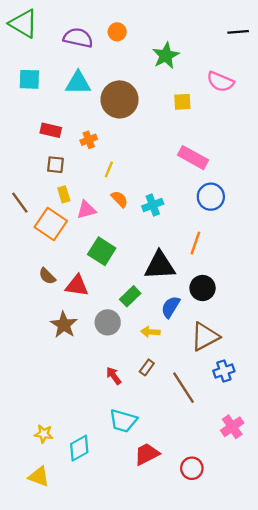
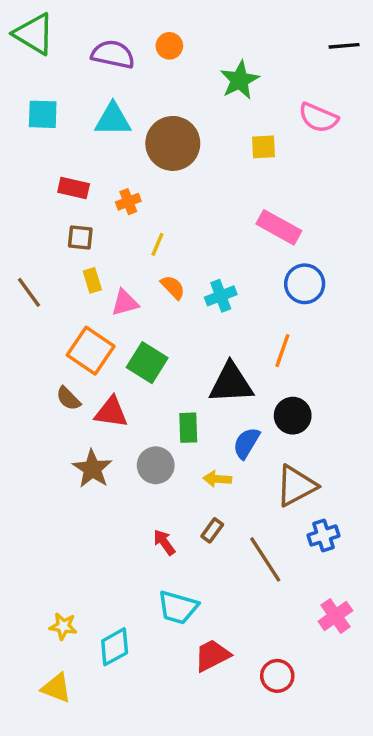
orange square: (51, 224) -> (91, 351), moved
green rectangle: (130, 296) -> (188, 428), turned -48

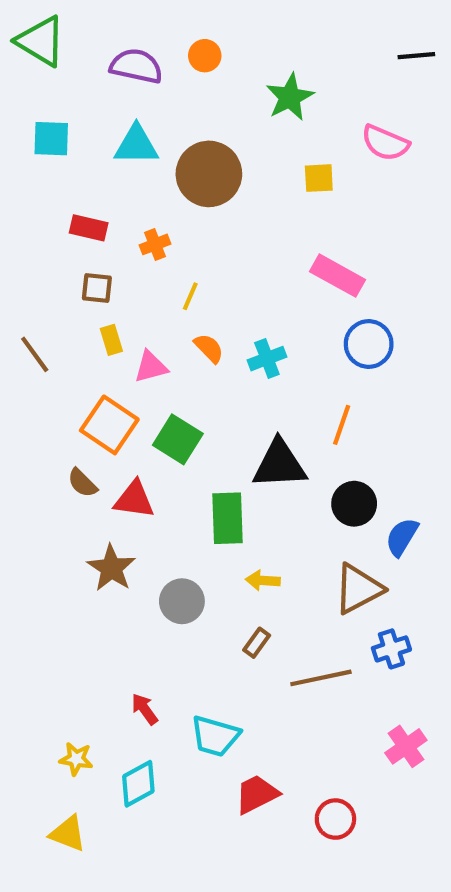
green rectangle: (188, 428) -> (228, 518), size x1.4
blue semicircle: (246, 443) -> (402, 537), moved
gray circle: (156, 465) -> (182, 601), moved
red arrow: (164, 542) -> (145, 709), moved
brown line: (265, 559) -> (321, 678), turned -69

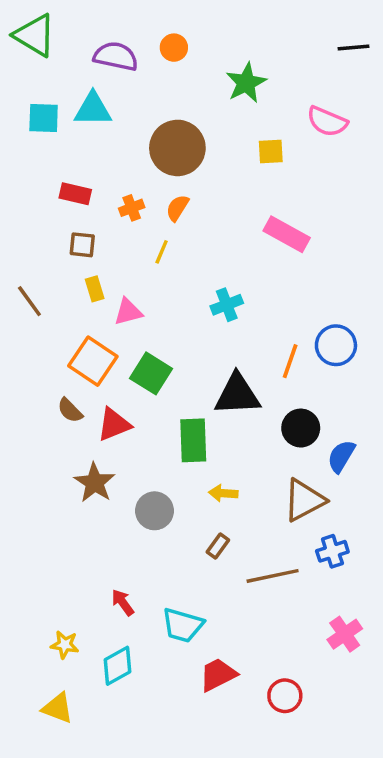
cyan triangle: (136, 145) -> (93, 109), moved
blue circle: (369, 344) -> (336, 345), moved
orange semicircle: (209, 348) -> (177, 208), moved, turned -104
red triangle: (134, 500) -> (114, 424), turned -30

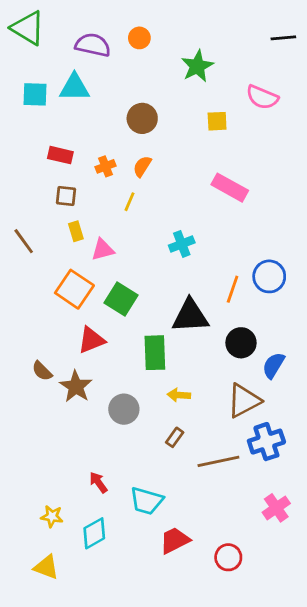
brown circle: (177, 148) -> (142, 118), size x0.7
brown semicircle: (70, 410) -> (42, 371), moved
blue cross: (332, 551) -> (266, 442), size x1.4

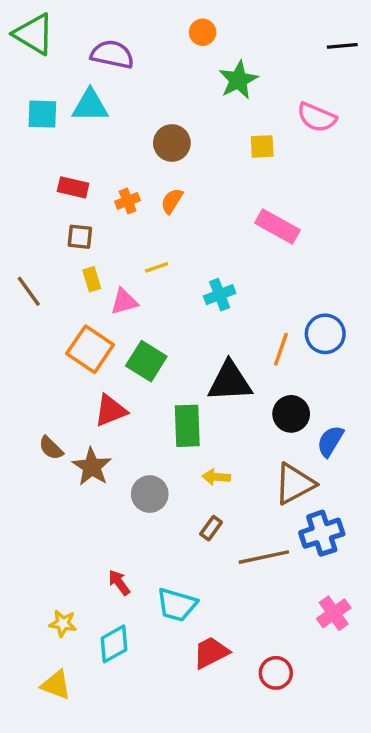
orange circle: (139, 38) -> (203, 32), moved
yellow line: (130, 202) -> (157, 267), moved, turned 48

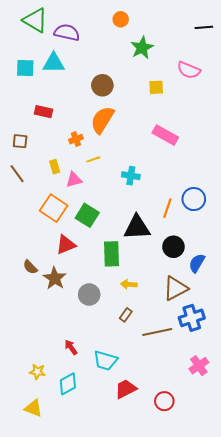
green triangle: (34, 34) -> (35, 20), moved
orange cross: (128, 201) -> (76, 139), moved
orange semicircle: (172, 201) -> (102, 120), size x1.8
brown square: (80, 237) -> (20, 141), moved
cyan cross: (220, 295) -> (131, 176), turned 30

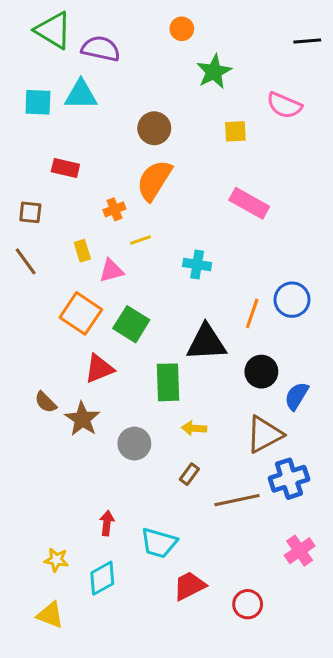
red arrow: (71, 347) -> (107, 523), turned 42

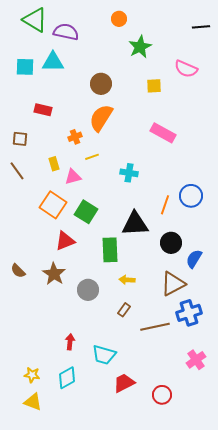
brown semicircle: (46, 402) -> (18, 271), moved
yellow star: (56, 560) -> (32, 375), moved

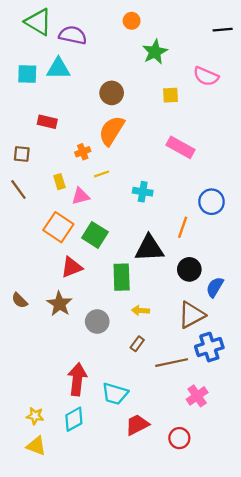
blue circle: (191, 196) -> (212, 202), moved
red arrow: (70, 342) -> (77, 379), size x1.8
pink cross: (196, 360) -> (197, 396), moved

